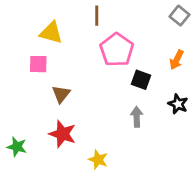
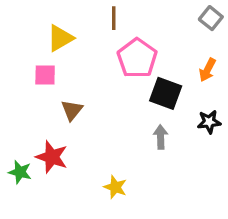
yellow triangle: (51, 33) -> (60, 38), turned -45
black square: (141, 80) -> (166, 93), size x1.4
black star: (178, 104) -> (209, 122), turned -30
red star: (63, 134) -> (52, 157), moved

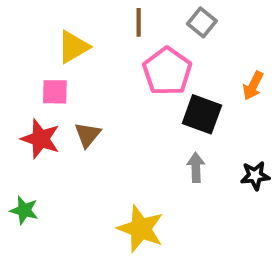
gray square: (211, 18) -> (202, 22), moved
black star: (209, 122) -> (255, 176), moved
red star: (52, 157) -> (41, 139), moved
yellow star: (115, 187) -> (141, 229), size x1.6

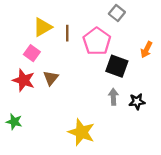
brown line: (139, 22) -> (67, 33), moved
pink square: (55, 92) -> (32, 53), turned 35
black star: (255, 176) -> (137, 102), moved

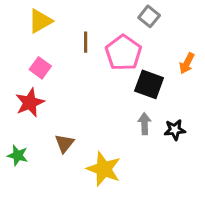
yellow triangle: (43, 27) -> (40, 21), moved
brown triangle: (51, 78) -> (64, 143), moved
red star: (24, 80) -> (30, 103), turned 30

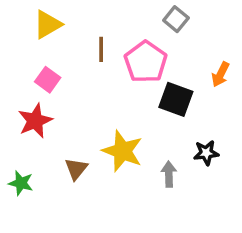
gray arrow: (145, 124) -> (169, 174), moved
yellow star: (104, 169) -> (122, 151), moved

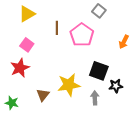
black square: (176, 99) -> (99, 71), moved
yellow star: (122, 151) -> (69, 85), turned -30

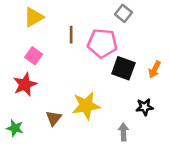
pink pentagon: (82, 35) -> (102, 43), turned -30
orange arrow: (124, 42) -> (155, 69), moved
black square: (99, 71) -> (123, 68), moved
gray arrow: (95, 98) -> (123, 132), moved

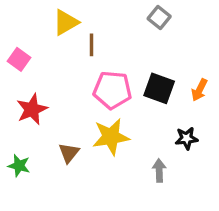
yellow triangle: (34, 17) -> (66, 22), moved
pink pentagon: (102, 43) -> (112, 90), moved
pink square: (34, 56) -> (19, 59), moved

